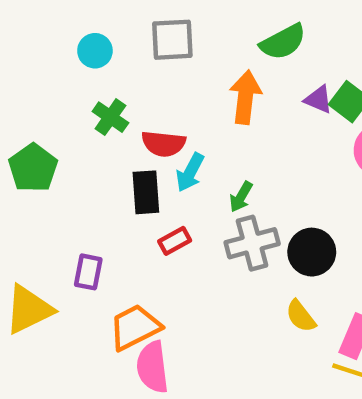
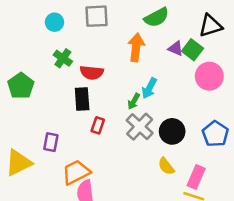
cyan arrow: (190, 172) -> (149, 88), moved
red rectangle: (175, 241) -> (98, 125), turned -42
gray cross: (252, 243) -> (140, 127), turned -32

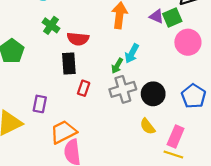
green square: (193, 50) -> (172, 18), turned 30
gray cross: (140, 127) -> (123, 89), turned 30

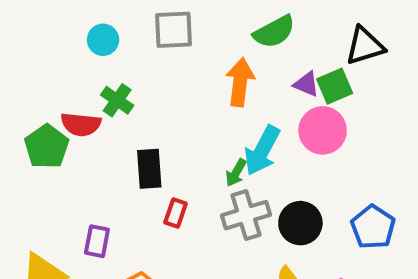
red semicircle: (78, 39) -> (81, 124), moved
pink circle: (188, 42) -> (323, 130), moved
cyan arrow: (132, 53) -> (262, 151), size x1.4

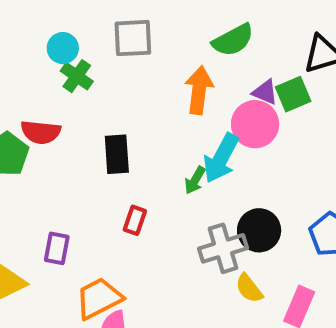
green cross: (117, 100) -> (77, 76), moved
pink circle: (323, 130) -> (255, 124), moved
black rectangle: (149, 169) -> (117, 154), moved
gray cross: (246, 215) -> (223, 248), moved

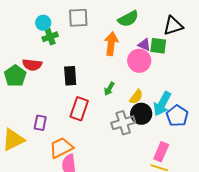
green cross: (77, 76) -> (50, 37), turned 35
green square: (293, 94) -> (158, 46), turned 30
cyan arrow: (221, 158) -> (162, 104), moved
red rectangle: (135, 220) -> (79, 109), size x1.6
yellow semicircle: (249, 288) -> (136, 97), moved, turned -105

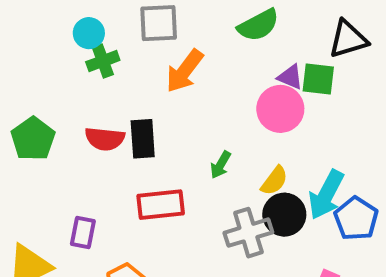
orange arrow: (111, 44) -> (185, 71), moved, turned -150
red semicircle: (32, 65) -> (105, 139), moved
red rectangle: (79, 109) -> (161, 205), turned 65

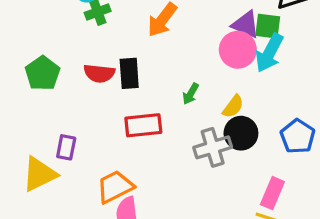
purple triangle: (290, 77) -> (246, 25), size x1.4
cyan arrow: (326, 195) -> (269, 53), moved
purple rectangle: (83, 233) -> (66, 147), moved

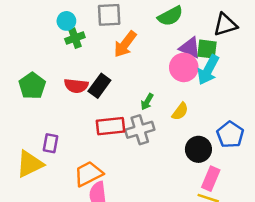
black rectangle: (129, 73) -> (99, 86), turned 40
black circle: (241, 133) -> (198, 149), moved
gray cross: (213, 147) -> (140, 130), moved

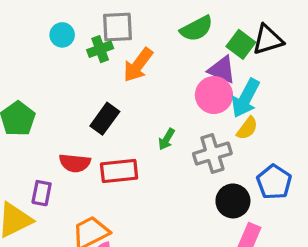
green cross: (75, 38) -> (100, 49), moved
green square: (207, 49) -> (241, 44), moved, turned 30
red semicircle: (76, 86) -> (75, 163), moved
yellow semicircle: (180, 111) -> (247, 128), moved
gray cross: (140, 130) -> (212, 154), moved

